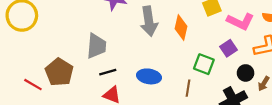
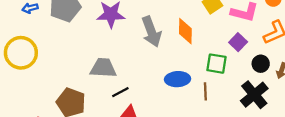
gray trapezoid: (96, 46) -> (103, 68), turned -80
blue ellipse: (149, 76) -> (178, 79), moved

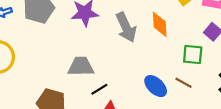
blue ellipse: (178, 79) -> (156, 86), moved, turned 50
brown line: (205, 91) -> (184, 83), turned -54

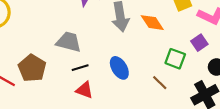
orange diamond: (160, 24) -> (152, 23), turned -45
blue ellipse: (156, 86) -> (119, 68), moved

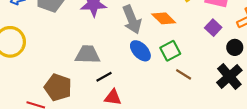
green square: (175, 59) -> (170, 51), moved, turned -36
blue ellipse: (119, 68) -> (140, 51), moved

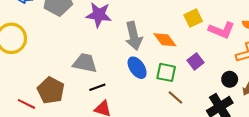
purple square: (213, 28) -> (196, 61), moved
green square: (170, 51) -> (166, 72), turned 30

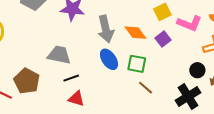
purple square: (196, 61) -> (163, 39), moved

